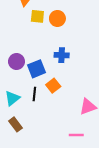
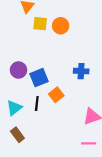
blue cross: (62, 55) -> (81, 71), moved
pink line: (76, 135) -> (89, 143), moved

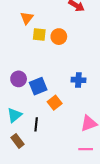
black line: (37, 103) -> (36, 124), moved

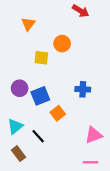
yellow square: (39, 35) -> (41, 58), moved
black line: (36, 124) -> (38, 136), turned -48

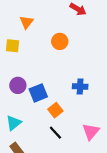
yellow square: (41, 58) -> (13, 46), moved
pink triangle: (94, 135) -> (91, 132), turned -30
black line: (38, 136) -> (55, 133), moved

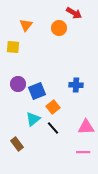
orange circle: (60, 41) -> (59, 28), moved
cyan triangle: (14, 123) -> (33, 119), moved
pink triangle: (91, 132) -> (86, 127), turned 48

